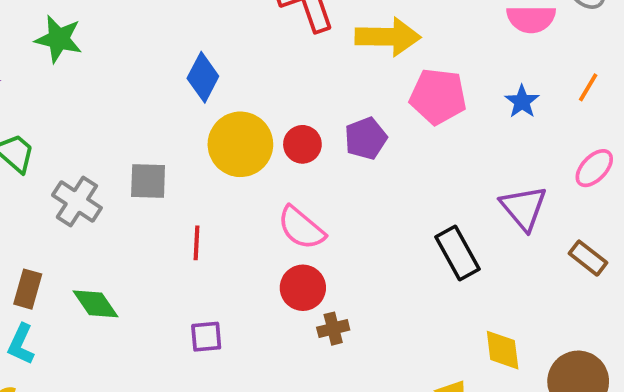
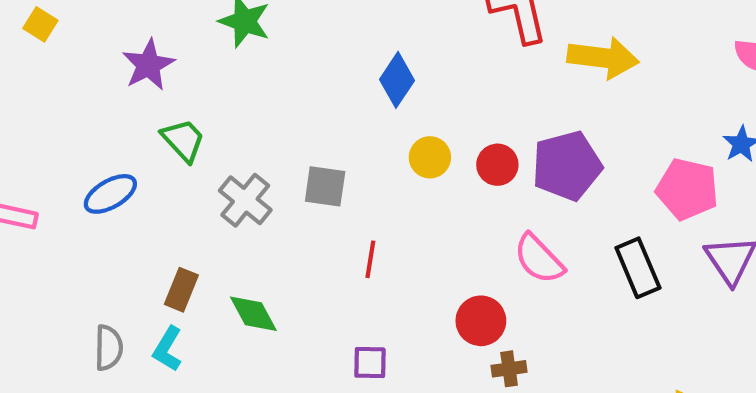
pink pentagon: (438, 96) -> (687, 189), moved
purple pentagon: (366, 138) -> (567, 166), size x1.5
yellow circle: (240, 144) -> (430, 157), size x0.6
pink semicircle: (301, 228) -> (539, 259), moved
black rectangle: (457, 253) -> (638, 268), moved

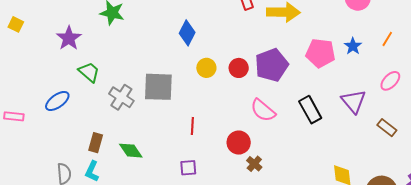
gray square: (325, 186) -> (158, 87), size x1.5
pink pentagon: (687, 189) -> (320, 53), moved
red line: (370, 259) -> (192, 126), moved
brown cross: (509, 369) -> (254, 164), turned -35

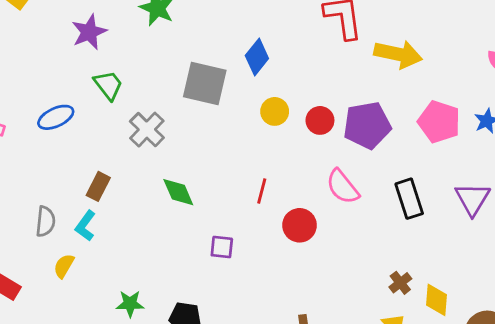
gray square: (158, 87) -> (205, 83), moved
red line: (192, 126) -> (262, 191), moved
green diamond: (131, 151) -> (178, 192), moved
brown cross: (254, 164) -> (400, 283), moved

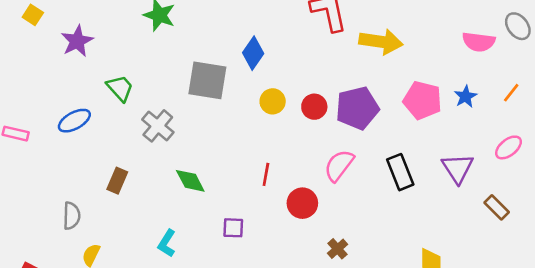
purple star: (89, 32) -> (77, 41), moved
pink semicircle: (343, 187) -> (339, 165), turned 80
cyan L-shape: (85, 226) -> (167, 243), moved
brown cross: (400, 283) -> (338, 249), moved

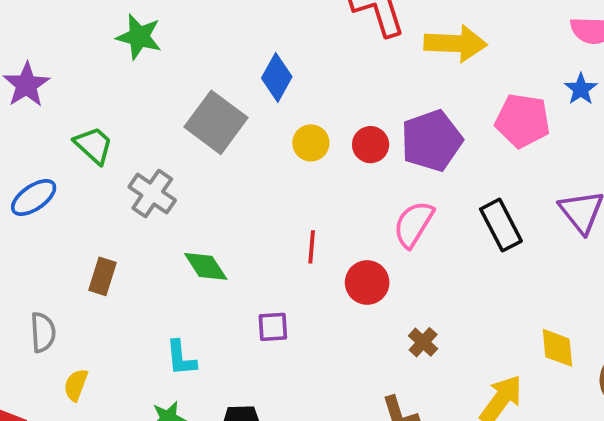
gray square: (207, 80) -> (216, 122), turned 33
blue star: (466, 97) -> (581, 89), moved
cyan L-shape: (167, 243) -> (181, 358), turned -32

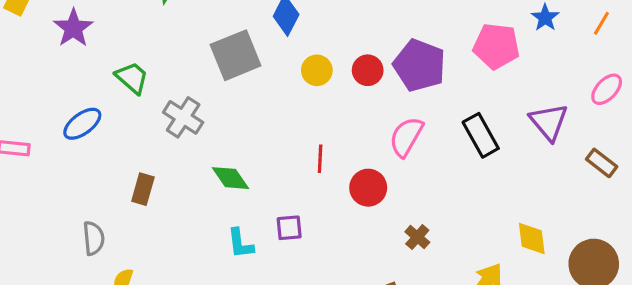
gray square: (216, 122) -> (236, 55), turned 33
purple pentagon: (432, 141) -> (419, 65), turned -30
cyan L-shape: (181, 358) -> (240, 243), moved

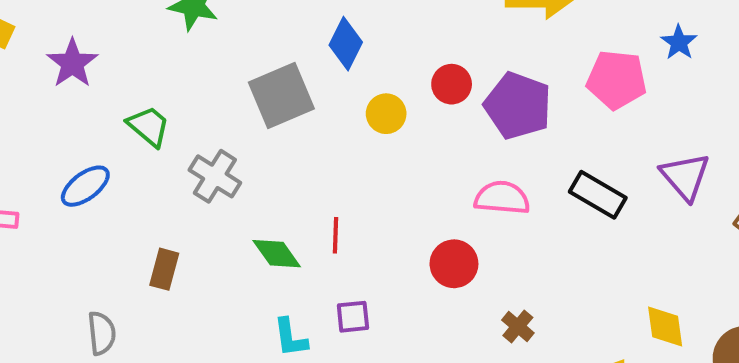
red circle: (368, 70) -> (452, 84), moved
black rectangle: (481, 135) -> (598, 195), turned -30
pink semicircle: (406, 137) -> (502, 198), turned 66
red line: (320, 159) -> (335, 235), moved

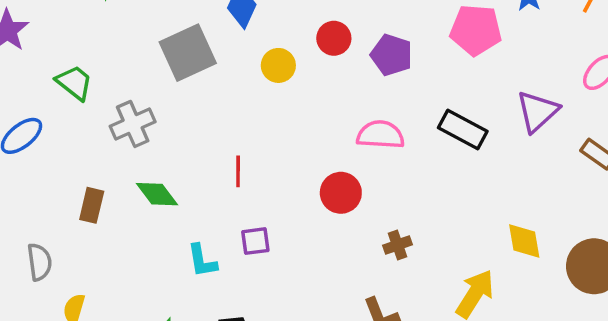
purple pentagon: (518, 106) -> (392, 55), size x0.7
gray cross: (215, 176) -> (133, 124), turned 36
purple triangle: (685, 176) -> (537, 111), turned 30
green diamond: (277, 254) -> (157, 194), moved
brown cross: (518, 326) -> (398, 245), turned 32

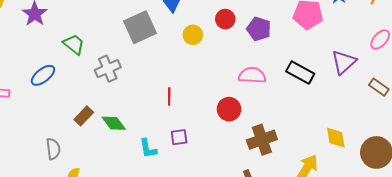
green diamond: (157, 194) -> (114, 123), moved
brown rectangle: (92, 205) -> (84, 116), turned 30
brown cross: (398, 245) -> (262, 140), size x1.8

